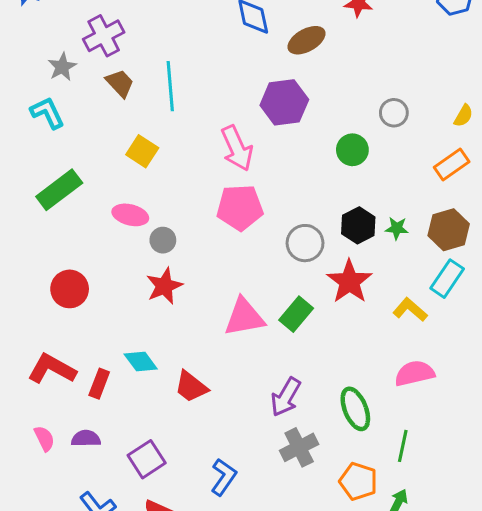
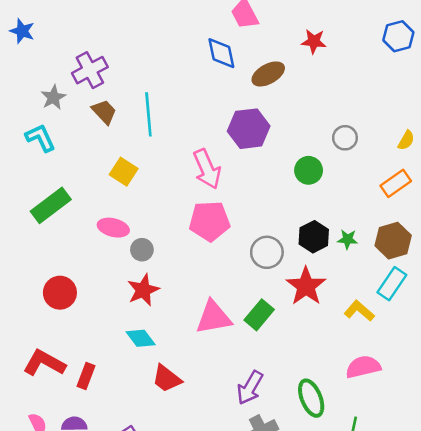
cyan diamond: (141, 361) -> (141, 338), moved

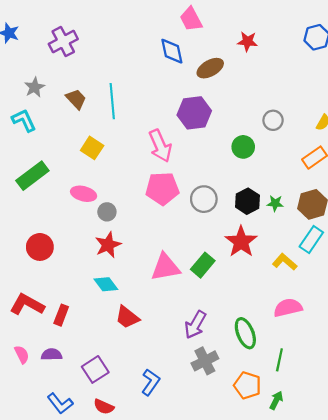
purple cross: (90, 70) -> (63, 42), moved
gray circle: (267, 252) -> (204, 199), moved

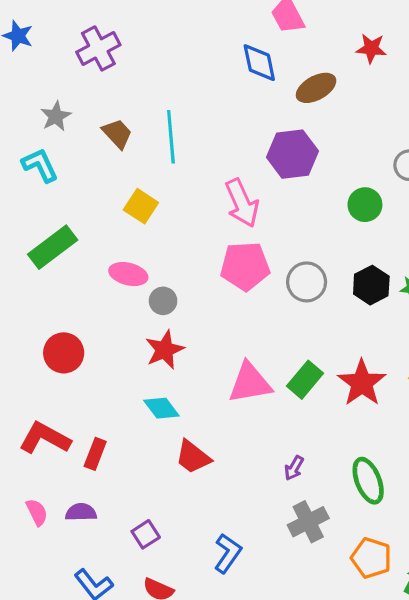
red star: (241, 242) -> (362, 383), moved
purple arrow: (195, 325) -> (294, 468), size x0.6
purple square: (95, 369) -> (146, 534), size x0.7

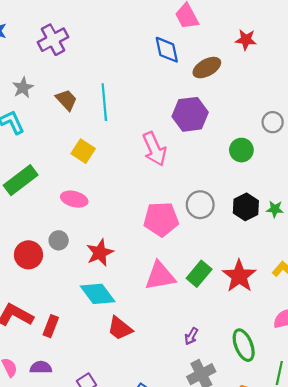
pink pentagon: (245, 266) -> (161, 219), moved
gray circle: (163, 301) -> (59, 240), moved
cyan diamond: (161, 408) -> (98, 294), size x1.4

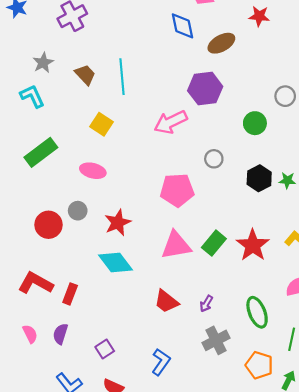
pink arrow: (154, 149) -> (171, 122), turned 88
gray circle: (200, 205) -> (214, 159), moved, size x0.7
red trapezoid: (120, 328) -> (166, 301), moved
purple semicircle: (41, 367) -> (60, 334), turned -72

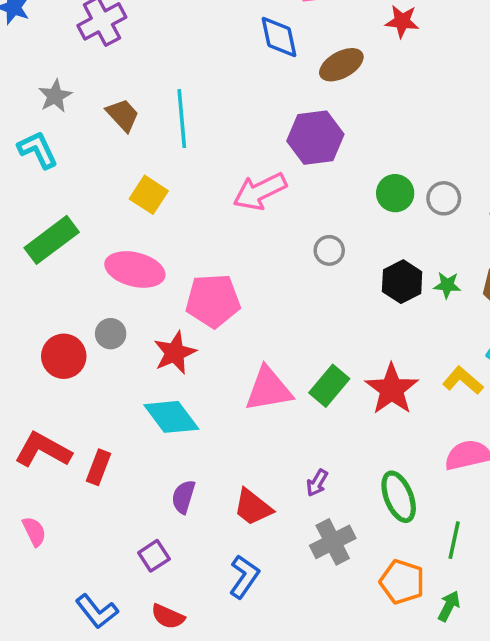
gray circle: (285, 96) -> (444, 198), moved
pink ellipse: (93, 171) -> (135, 269), size x1.4
pink pentagon: (177, 190) -> (213, 301), moved
red trapezoid: (166, 301) -> (253, 507), moved
purple semicircle: (60, 334) -> (183, 497), moved

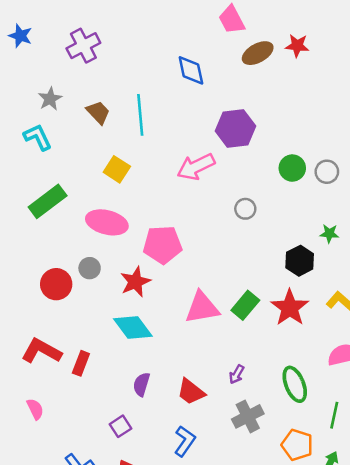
blue diamond: (279, 37) -> (191, 70), moved
brown ellipse: (341, 65) -> (258, 53), moved
black hexagon: (402, 282) -> (300, 261), moved

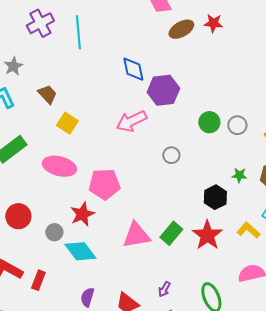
blue diamond: (191, 70) -> (133, 69), moved
brown trapezoid: (98, 112) -> (47, 94), moved
cyan line: (140, 115) -> (78, 32), moved
gray circle: (90, 268) -> (54, 232), moved

